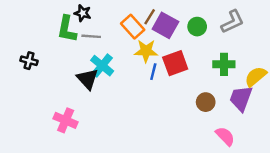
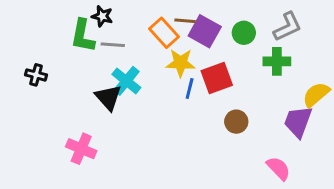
brown line: (150, 17) -> (185, 21), turned 63
green cross: (224, 64) -> (277, 61), moved
brown circle: (206, 102) -> (236, 122), moved

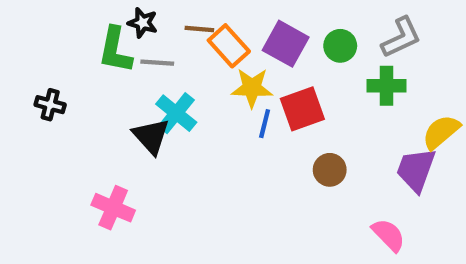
brown line: (185, 21) -> (199, 29), moved

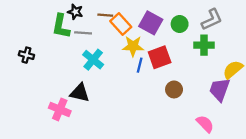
black triangle: (151, 136) -> (80, 93), moved, turned -35

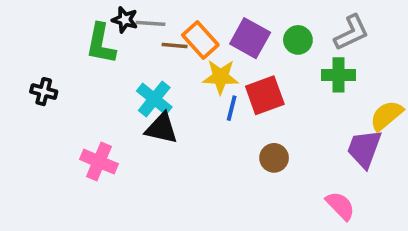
brown line: (105, 15) -> (175, 45), moved
gray line: (83, 33) -> (151, 23), moved
brown circle: (174, 89) -> (274, 158), moved
black triangle: (80, 93) -> (162, 128), moved
pink cross: (60, 109) -> (99, 162), moved

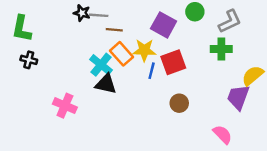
orange rectangle: (200, 40) -> (121, 54), moved
green circle: (298, 40) -> (195, 12), moved
green L-shape: (101, 44) -> (22, 29), moved

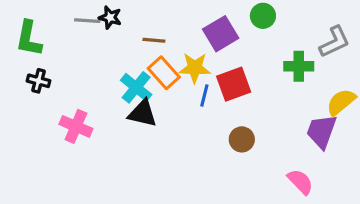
gray line: (99, 15) -> (87, 21), moved
gray L-shape: (230, 21) -> (335, 42), moved
purple square: (164, 25) -> (221, 34), turned 30
pink cross: (65, 106) -> (76, 126), moved

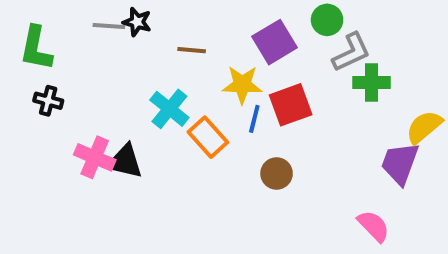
gray L-shape: (335, 42) -> (351, 52), moved
orange rectangle: (164, 73) -> (208, 137), moved
black triangle: (143, 113) -> (125, 161), moved
brown circle: (242, 139) -> (277, 173), moved

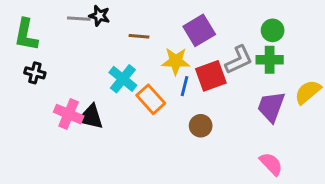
green circle: (327, 20) -> (273, 30), moved
gray L-shape: (351, 52) -> (239, 60), moved
purple trapezoid: (400, 163) -> (271, 107), moved

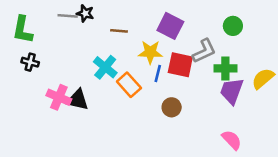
purple square: (199, 30) -> (170, 26), turned -32
green cross: (270, 60) -> (225, 68), moved
red square: (211, 76) -> (180, 65), turned 32

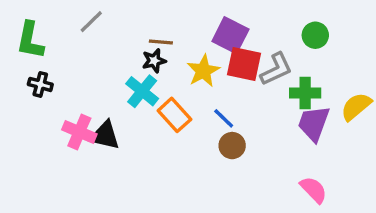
black star: (85, 13) -> (154, 61), moved, turned -30
gray line: (68, 16) -> (91, 22), turned -48
yellow star: (150, 52) -> (203, 71), turned -30
red square: (180, 65) -> (244, 64), moved
blue line: (158, 73) -> (224, 118), moved, turned -60

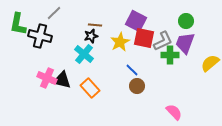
black cross: (40, 84) -> (40, 36), moved, size x1.6
green cross: (305, 93) -> (170, 55), moved
orange rectangle: (174, 115) -> (90, 88), moved
purple trapezoid: (314, 123) -> (185, 43), moved
pink semicircle: (314, 190) -> (174, 112), moved

